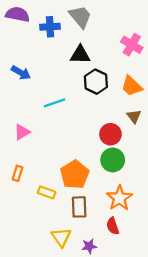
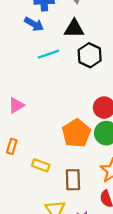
blue arrow: (21, 73) -> (34, 24), moved
cyan line: (54, 103) -> (48, 54), moved
orange pentagon: (75, 175) -> (76, 133), moved

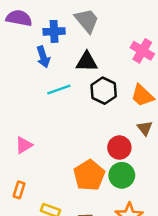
blue arrow: (34, 24) -> (43, 57), turned 42

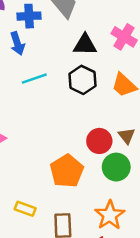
black triangle: (87, 62) -> (85, 45), moved
brown triangle: (145, 128) -> (127, 136), moved
green circle: (122, 175) -> (116, 167), moved

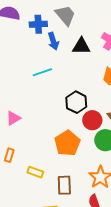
blue arrow: (17, 43) -> (53, 41), moved
black hexagon: (82, 80) -> (76, 102), moved

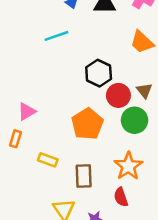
pink triangle: (13, 118) -> (27, 112), moved

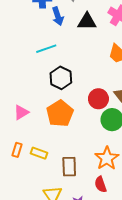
black hexagon: (99, 73) -> (61, 78), moved
orange pentagon: (87, 124) -> (60, 113), moved
orange rectangle: (15, 139) -> (17, 150), moved

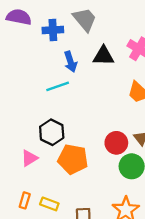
blue arrow: (58, 16) -> (71, 62), moved
black hexagon: (61, 78) -> (52, 132), moved
orange pentagon: (60, 113) -> (73, 159), turned -30

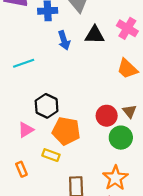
cyan line: (58, 86) -> (24, 63), moved
orange rectangle: (25, 200) -> (21, 169), turned -40
yellow rectangle: (49, 204) -> (51, 155), moved

